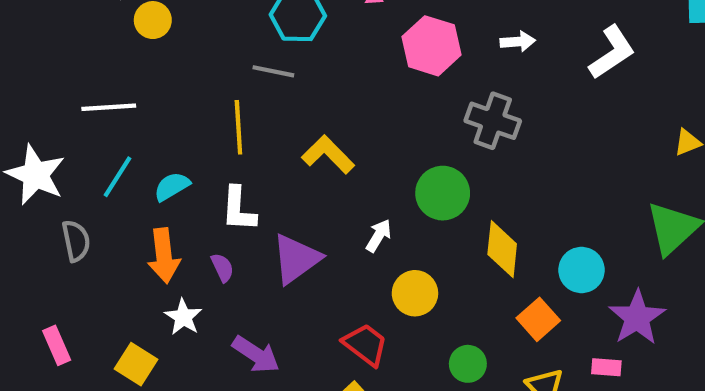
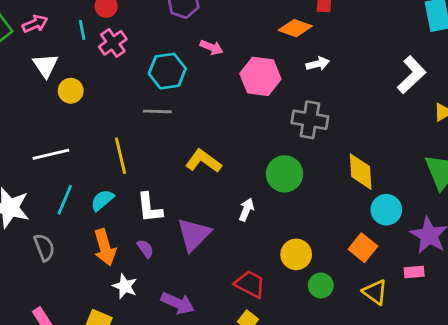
white L-shape: (612, 52) -> (412, 75), moved
yellow line: (238, 127) -> (120, 156), moved
yellow diamond: (502, 249) -> (361, 172), moved
yellow circle: (415, 293) -> (296, 254), moved

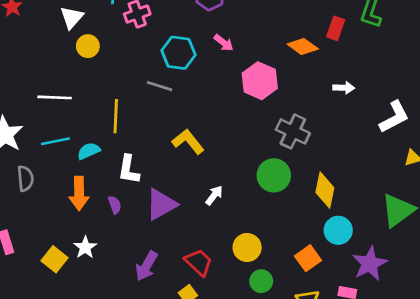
white arrow: (318, 64) -> (344, 88), moved
green circle: (285, 174) -> (274, 175), moved
cyan line: (65, 200) -> (55, 141), turned 40
white star: (125, 286) -> (85, 247), moved
purple arrow: (178, 303) -> (146, 266), moved, turned 80

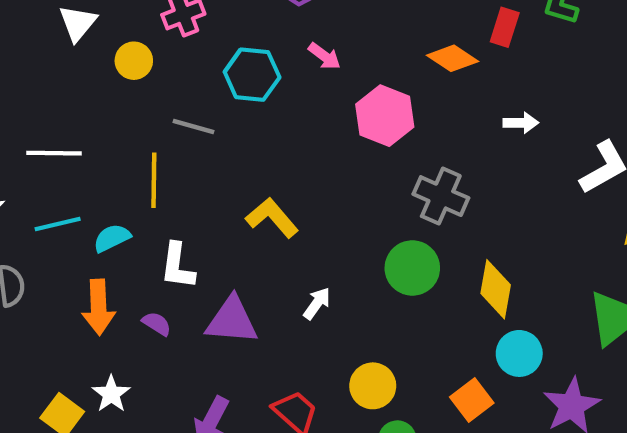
yellow circle: (88, 46) -> (134, 61), moved
gray line: (160, 86) -> (193, 126), moved
purple triangle: (161, 204) -> (232, 321), turned 36
purple semicircle: (115, 205) -> (157, 324), turned -36

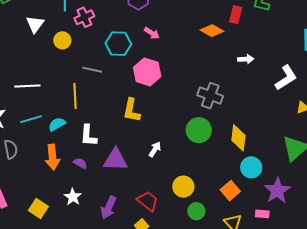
pink hexagon: (385, 116) -> (147, 72), moved
yellow L-shape: (272, 218) -> (132, 110), turned -125
white star: (111, 394) -> (73, 197), moved

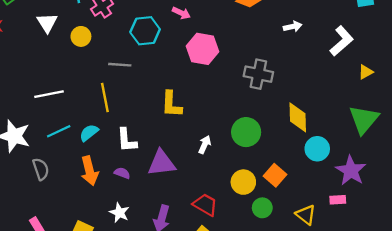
pink hexagon: (147, 72) -> (203, 49), moved
green circle: (199, 130) -> (246, 132), moved
orange square: (230, 191) -> (275, 175), moved

